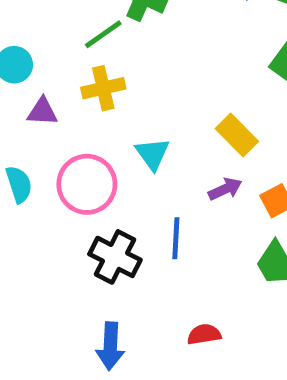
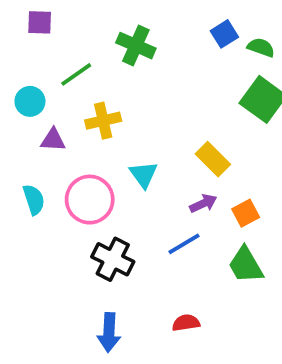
green line: (103, 34) -> (76, 74), moved
blue line: (176, 238) -> (184, 244), moved, turned 56

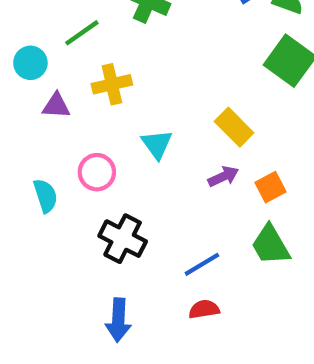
cyan semicircle: (34, 200) -> (45, 196), moved
pink circle: (90, 200) -> (97, 172), size x0.7
blue line: (184, 244) -> (202, 264), moved

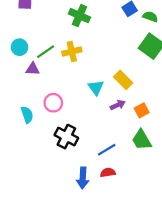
green line: (82, 33) -> (46, 52), moved
yellow cross: (112, 84) -> (72, 52), moved
cyan triangle: (157, 144) -> (96, 88), moved
blue arrow: (118, 320) -> (83, 178), moved

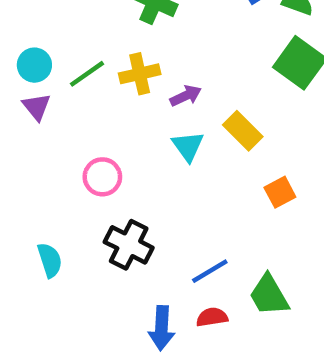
purple triangle: (33, 69) -> (37, 107), moved, turned 48
purple arrow: (118, 105) -> (186, 96), moved
cyan semicircle: (27, 115) -> (50, 260), moved
green trapezoid: (142, 140) -> (269, 295), moved

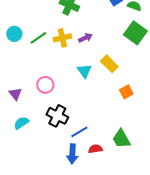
purple arrow: (186, 96) -> (85, 38), moved
purple triangle: (37, 107) -> (15, 94), moved
cyan semicircle: (50, 260) -> (21, 123), turned -105
blue line: (210, 271) -> (79, 132), moved

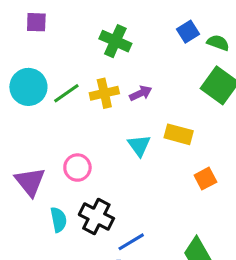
cyan circle: (14, 34) -> (28, 87), size x1.5
yellow rectangle: (109, 64) -> (179, 134), turned -30
purple triangle: (15, 94) -> (30, 182), size x1.5
cyan semicircle: (21, 123) -> (58, 220), moved, turned 112

